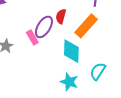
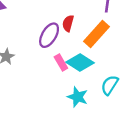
pink rectangle: (32, 37) -> (61, 63), moved
cyan diamond: (71, 51) -> (80, 63), turned -60

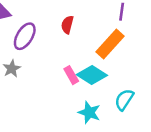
red semicircle: (68, 23) -> (67, 25), moved
purple ellipse: (49, 35) -> (25, 36), moved

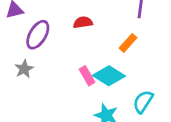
red semicircle: (67, 25) -> (83, 22), turned 66
orange rectangle: (110, 44) -> (128, 43), size x0.6

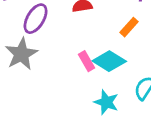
gray star: (24, 69) -> (21, 54), size x1.6

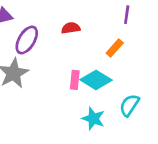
pink rectangle: (87, 61) -> (75, 80), turned 36

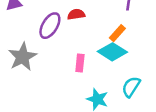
purple ellipse: (27, 40) -> (50, 26), moved
cyan diamond: (96, 80) -> (112, 52), moved

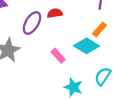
orange rectangle: (117, 33) -> (99, 30), moved
pink rectangle: (80, 63) -> (58, 56), turned -48

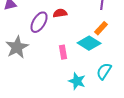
pink rectangle: (58, 56) -> (63, 52), turned 32

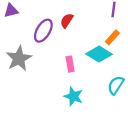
red semicircle: (60, 13) -> (67, 21), turned -48
cyan star: (77, 81) -> (73, 96), moved

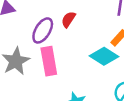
pink rectangle: (70, 64) -> (49, 61), moved, size x1.6

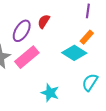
pink rectangle: (49, 61) -> (27, 57), turned 60

